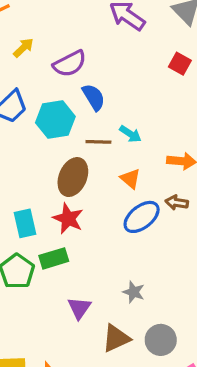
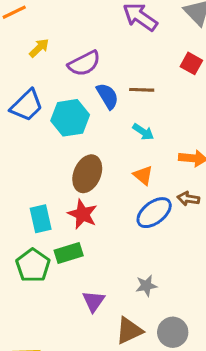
brown line: (98, 142) -> (142, 90), moved
gray star: (134, 292) -> (146, 286), turned -30

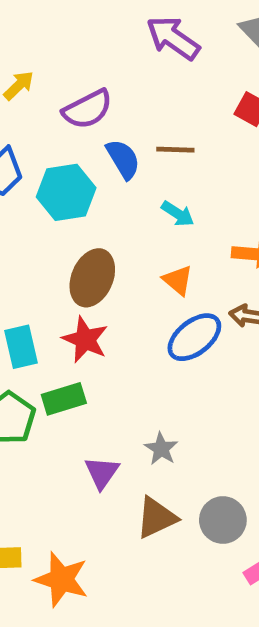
gray star: (146, 286) -> (161, 449), moved, turned -30

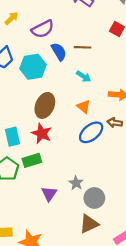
brown triangle: (156, 518) -> (89, 224), moved
gray circle: (223, 520) -> (94, 198), moved

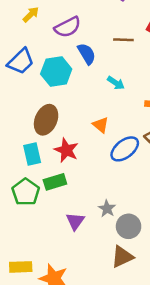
brown line: (83, 47) -> (123, 40), moved
brown ellipse: (45, 105) -> (46, 120), moved
orange triangle: (84, 107) -> (101, 125), moved

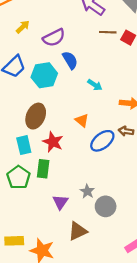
brown line: (123, 40) -> (108, 32), moved
green rectangle: (55, 182) -> (43, 169), turned -66
brown triangle: (122, 257) -> (78, 231), moved

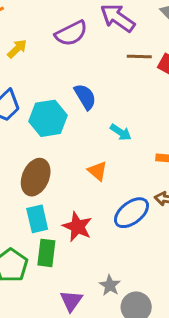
purple semicircle: (54, 38) -> (71, 33), moved
orange triangle: (82, 120) -> (97, 171), moved
red star: (53, 142) -> (77, 227), moved
cyan rectangle: (24, 145) -> (37, 219), moved

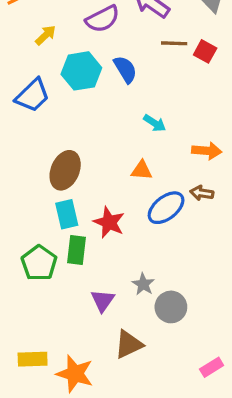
blue semicircle: (85, 97) -> (125, 69), moved
cyan hexagon: (48, 118) -> (81, 71), moved
orange triangle: (97, 171) -> (142, 170), moved, turned -35

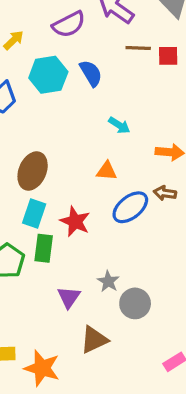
red square: (205, 51) -> (168, 56), turned -30
cyan rectangle: (67, 214) -> (34, 214), turned 32

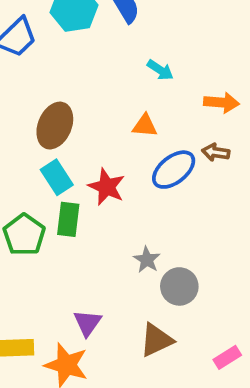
cyan rectangle: (34, 214) -> (57, 177), turned -52
purple triangle: (69, 297) -> (87, 323), moved
brown triangle: (94, 340) -> (156, 340), moved

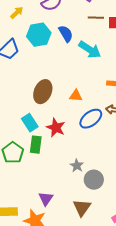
cyan arrow: (160, 70) -> (90, 50), moved, size x1.6
brown ellipse: (55, 126) -> (43, 92), moved
brown triangle: (156, 340) -> (82, 208), turned -30

